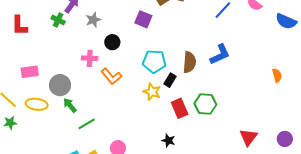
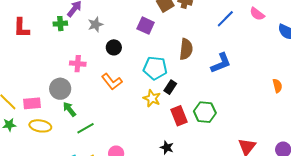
green cross: (58, 20) -> (60, 24), turned -32
pink cross: (90, 58) -> (78, 64), moved
brown semicircle: (189, 62) -> (186, 49), moved
pink rectangle: (30, 72) -> (32, 103), moved
yellow ellipse: (37, 104) -> (40, 126), moved

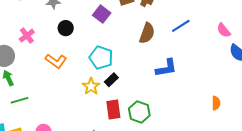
pink semicircle: (257, 14) -> (224, 30), moved
brown semicircle: (186, 49) -> (147, 33), moved
pink cross: (78, 64) -> (27, 36), turned 35
orange L-shape: (112, 82) -> (56, 61), turned -30

